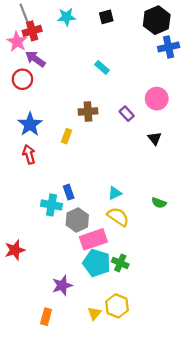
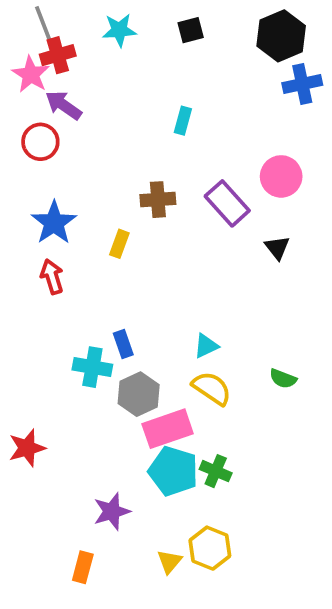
cyan rectangle: (102, 67) -> (183, 121), turned 64
purple rectangle: (127, 114) -> (227, 203), size x1.6
green semicircle: (159, 203) -> (283, 379), moved

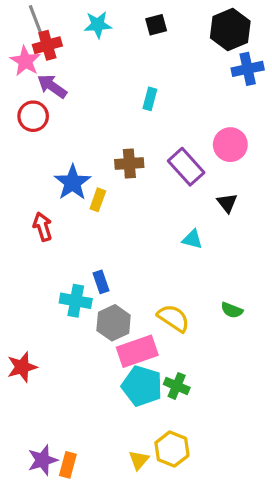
blue star: (54, 223) -> (73, 182), moved
cyan triangle: (206, 346) -> (192, 239), moved, turned 40
purple star: (112, 511) -> (43, 460), moved

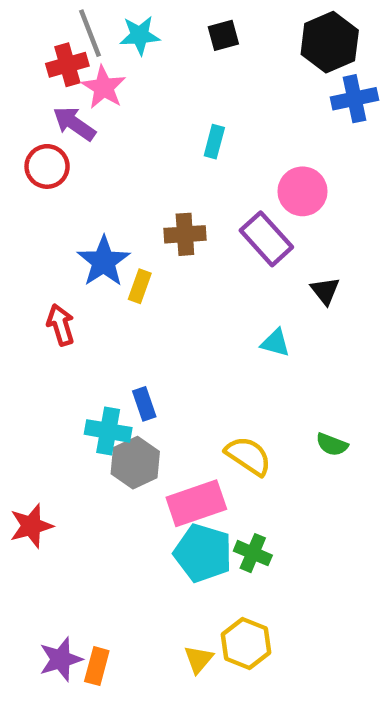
gray line: (36, 22) -> (90, 33), moved
pink star: (25, 61) -> (104, 87), moved
pink circle: (230, 145) -> (303, 191), moved
gray hexagon: (114, 323) -> (135, 463), moved

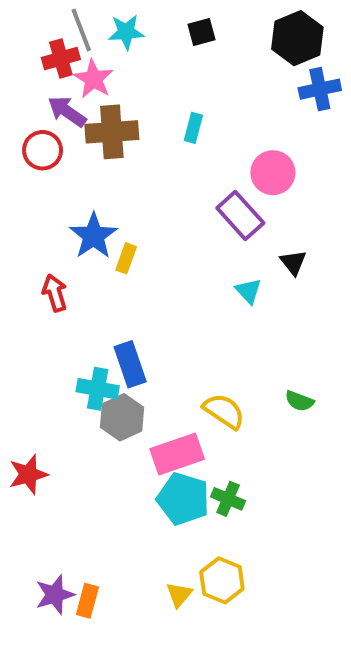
brown cross: (185, 234) -> (112, 132), moved, size x1.4
cyan triangle: (275, 343) -> (248, 291), moved, turned 32
blue rectangle: (144, 404) -> (130, 364), size x1.5

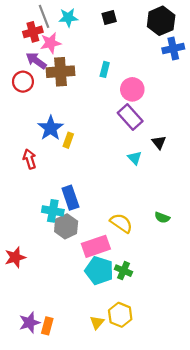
pink star: (94, 79) -> (51, 43), turned 30
pink circle: (273, 173) -> (132, 89), moved

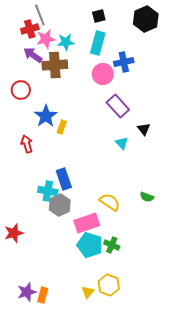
cyan star: (68, 18) -> (66, 42), moved
blue cross: (173, 48) -> (124, 62), moved
cyan rectangle: (105, 69) -> (98, 43), moved, size x1.6
red circle: (23, 82) -> (21, 90), moved
pink circle: (132, 89) -> (103, 74), moved

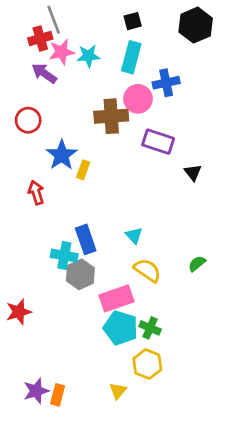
brown cross: (55, 65) -> (111, 116), moved
purple rectangle: (118, 106) -> (158, 142), turned -30
cyan triangle: (122, 143) -> (134, 235), moved
green semicircle: (147, 197) -> (197, 264), turned 120
yellow hexagon: (109, 285) -> (147, 364), moved

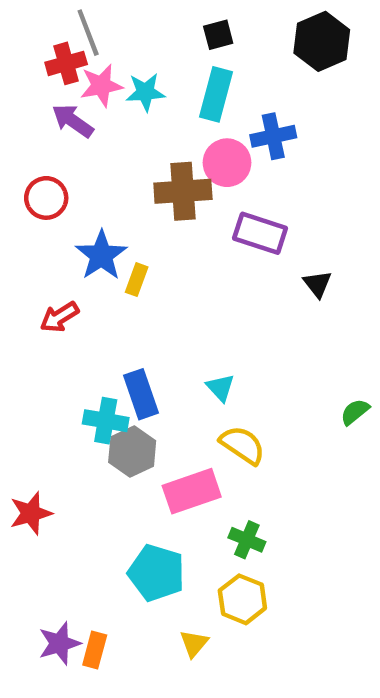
red arrow: (36, 193) -> (59, 317), turned -105
green semicircle: (197, 264) -> (355, 412), moved
cyan pentagon: (121, 328) -> (156, 573), moved

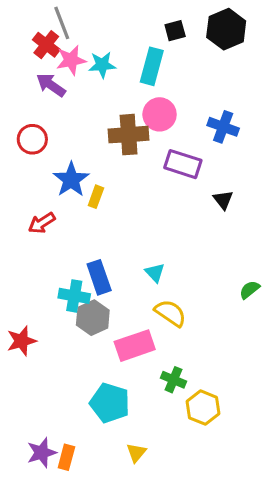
black square: (218, 35) -> (175, 31), moved
red cross: (66, 63) -> (46, 45), turned -36
blue cross: (273, 136) -> (223, 127), moved, turned 32
red star: (31, 513) -> (21, 341), moved
yellow hexagon: (242, 599) -> (203, 408), moved

